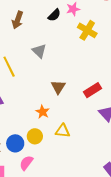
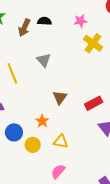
black semicircle: (54, 15) -> (44, 21), moved, turned -136
blue circle: (15, 143) -> (14, 132), moved
pink semicircle: (26, 163) -> (58, 171), moved

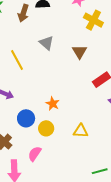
brown triangle: (60, 97) -> (80, 52), moved
yellow triangle: (61, 141) -> (81, 131), moved
pink semicircle: (58, 171) -> (35, 154), moved

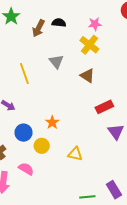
yellow cross: (93, 20) -> (89, 45), moved
brown triangle: (80, 52) -> (87, 76), turned -35
pink semicircle: (35, 154) -> (26, 169), turned 77

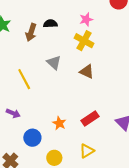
red rectangle: (104, 107) -> (90, 118), moved
yellow circle: (42, 146) -> (54, 158), moved
yellow triangle: (75, 154) -> (87, 151), turned -35

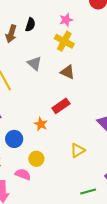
black semicircle: (50, 24) -> (30, 25), turned 112
red rectangle: (90, 118) -> (61, 106), moved
yellow triangle: (87, 151) -> (78, 150), moved

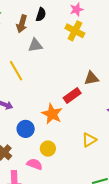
gray triangle: (34, 63) -> (35, 45), moved, turned -49
brown triangle: (67, 72) -> (91, 78), moved, turned -35
orange star: (41, 124) -> (52, 114), size x1.5

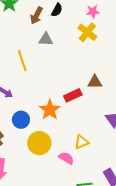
yellow circle: (48, 149) -> (39, 143), size x1.5
pink semicircle: (35, 164) -> (66, 158), moved

